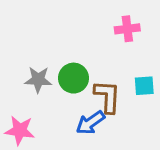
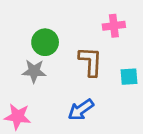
green circle: (74, 78) -> (45, 42), moved
brown L-shape: (107, 97) -> (90, 61), moved

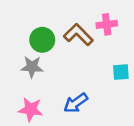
brown L-shape: (90, 61) -> (78, 35), moved, turned -48
pink star: (18, 117) -> (31, 109), moved

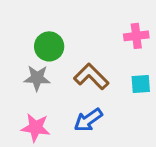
pink cross: (107, 24) -> (136, 36), moved
brown L-shape: (78, 35) -> (91, 77), moved

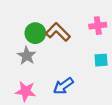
brown L-shape: (91, 77) -> (58, 32), moved
gray star: (37, 78) -> (27, 56), turned 30

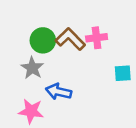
pink cross: (98, 26) -> (97, 38), moved
blue arrow: (63, 86) -> (59, 92), moved, turned 48

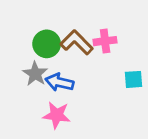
blue arrow: (59, 92) -> (59, 82), moved
pink star: (31, 111) -> (57, 115), moved

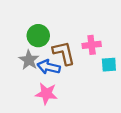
pink cross: (105, 41) -> (92, 45), moved
brown L-shape: (77, 42) -> (64, 53), moved, turned 32

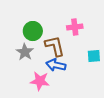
pink cross: (92, 45) -> (75, 27), moved
blue arrow: (49, 67) -> (56, 65), moved

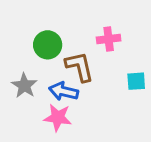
gray star: (25, 52) -> (24, 86), moved
blue arrow: (56, 65) -> (64, 91), moved

